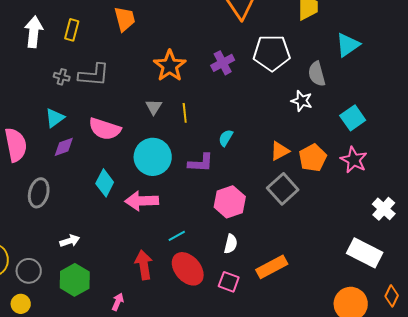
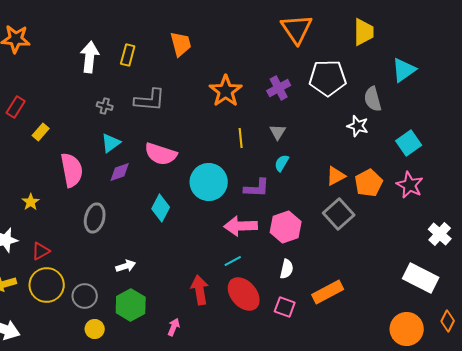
gray cross: (62, 77) -> (105, 106), moved
gray triangle: (154, 107) -> (278, 132), moved
pink arrow: (142, 201) -> (241, 226), moved
yellow circle: (21, 304) -> (95, 329), moved

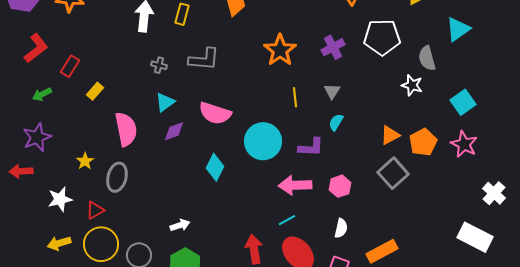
gray ellipse: (95, 218) -> (117, 177), moved
pink hexagon: (286, 227) -> (340, 186), size x0.7

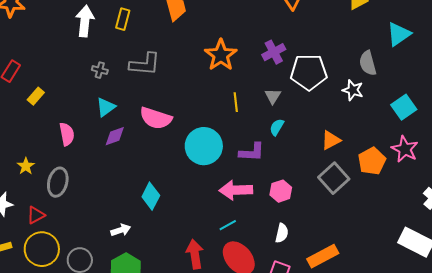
white pentagon: (382, 37) -> (309, 72), moved
pink semicircle: (126, 129) -> (67, 134), size x0.7
orange pentagon: (423, 142) -> (372, 161), moved
cyan diamond: (215, 167) -> (151, 196), moved

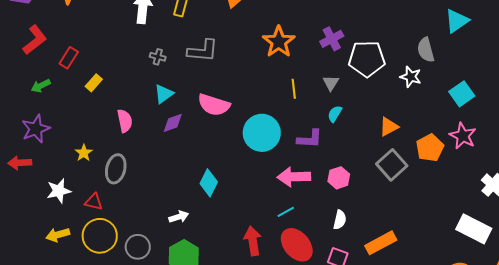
red triangle: (36, 215) -> (94, 202), turned 42

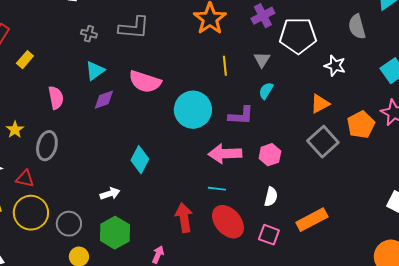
white star: (411, 77) -> (335, 66), moved
cyan line: (286, 212) -> (217, 189), turned 36

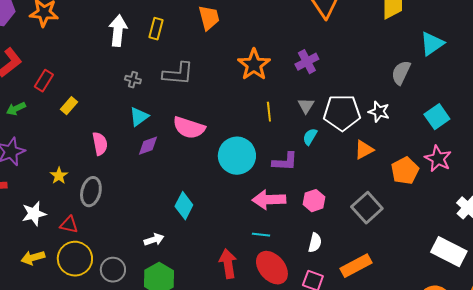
gray semicircle: (357, 27) -> (401, 73), turned 40
white pentagon: (298, 36) -> (342, 113), moved
gray square: (323, 142) -> (367, 208), moved

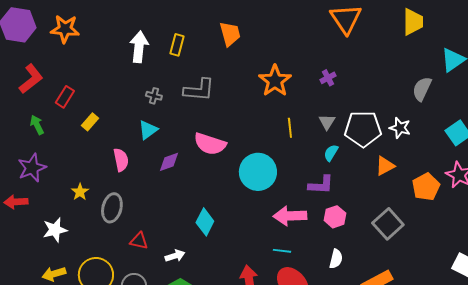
purple cross: (307, 62) -> (328, 78), size x0.7
green arrow: (16, 109) -> (37, 125), turned 90
cyan triangle: (139, 117) -> (148, 130), moved
purple L-shape: (285, 162) -> (321, 185), moved
red triangle: (69, 225) -> (139, 241), moved

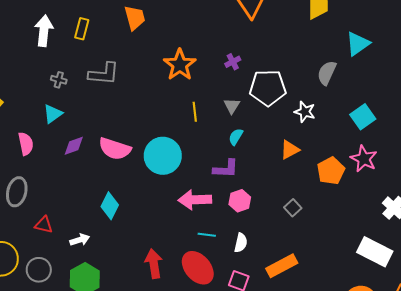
white pentagon: (363, 129) -> (268, 88), moved
pink semicircle: (210, 144) -> (115, 149), moved
gray square: (388, 224) -> (293, 208), size x0.6
cyan line: (282, 251) -> (207, 235), moved

